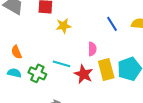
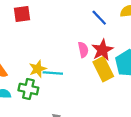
yellow star: (63, 26) -> (38, 69), moved
red star: (84, 74) -> (102, 50), moved, turned 30

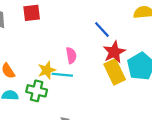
blue line: (99, 18) -> (102, 30), moved
pink semicircle: (83, 50) -> (71, 55), moved

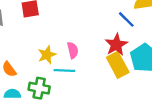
blue line: (102, 30) -> (126, 19), moved
yellow star: (47, 70) -> (47, 55), moved

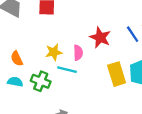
red star: (116, 45) -> (100, 37), moved, turned -30

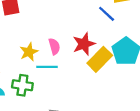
red star: (100, 37) -> (84, 44), moved, turned -30
yellow rectangle: (117, 74) -> (100, 59), turned 75

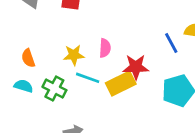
pink semicircle: (54, 46) -> (105, 48), moved
yellow rectangle: (100, 59) -> (121, 83), moved

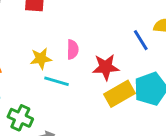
yellow rectangle: (121, 83) -> (119, 94), moved
green cross: (54, 89) -> (20, 118), moved

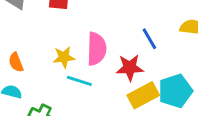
blue line: (141, 40) -> (149, 39), moved
pink semicircle: (73, 49) -> (97, 49), size x1.6

